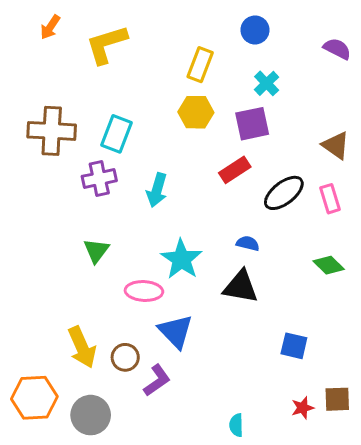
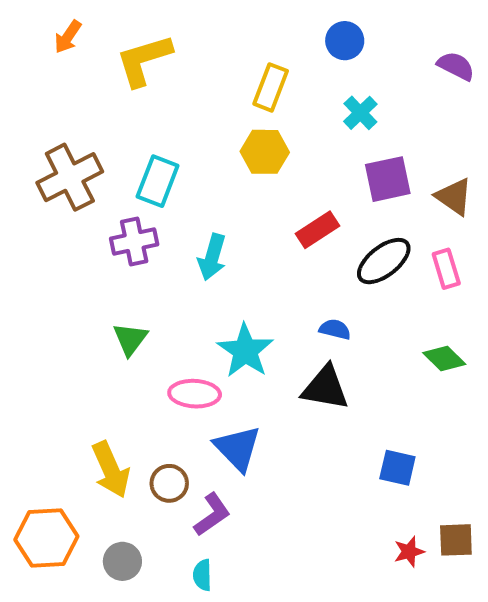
purple square: (252, 124) -> (388, 179), moved
brown cross: (52, 131) -> (70, 177), turned -30
gray circle: (91, 415) -> (122, 561), size x0.7
cyan semicircle: (236, 425) -> (202, 575), moved

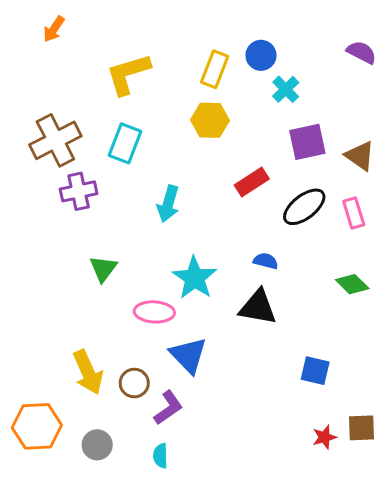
blue circle: (345, 41) -> (261, 55), moved
yellow L-shape: (144, 60) -> (128, 74), moved
purple cross: (134, 242) -> (79, 191), moved

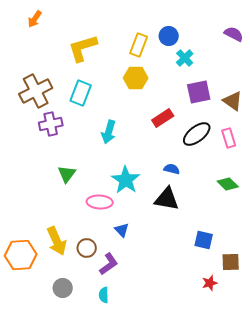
blue triangle: (188, 355) -> (122, 230), size x0.6
orange hexagon: (37, 426) -> (21, 255), moved
brown square: (361, 428) -> (231, 262), moved

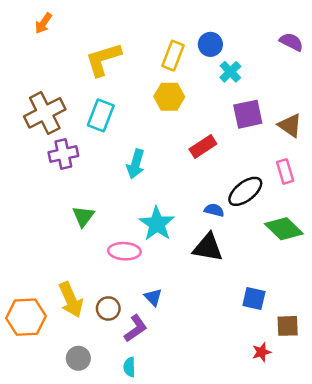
black ellipse: (197, 134) -> (245, 191), moved
green diamond: (228, 184) -> (284, 229), size x1.4
blue triangle: (122, 230) -> (153, 297), moved

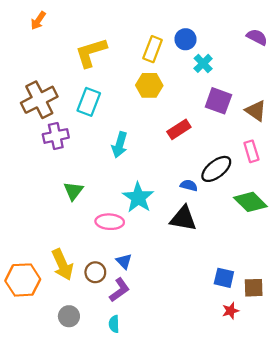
purple square: (248, 114) -> (218, 101), turned 32
blue triangle: (153, 297) -> (124, 261), moved
blue square: (254, 299) -> (224, 278), moved

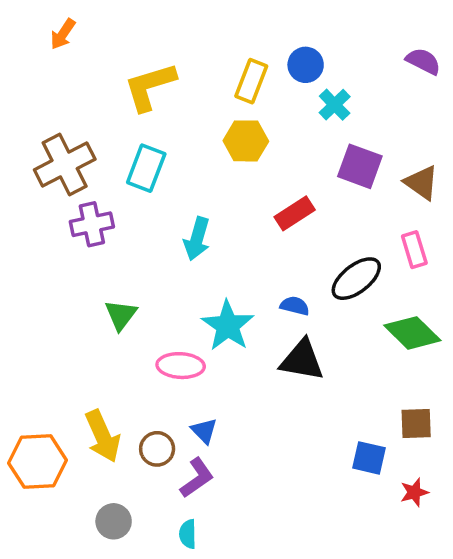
blue semicircle: (189, 185) -> (295, 306), moved
brown square: (254, 288) -> (416, 424), moved
red star: (231, 311) -> (414, 492), moved

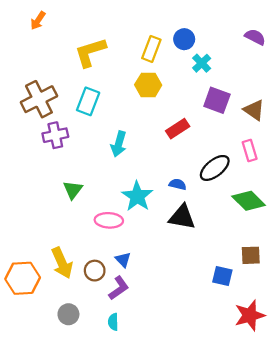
red star: (414, 492) -> (250, 315), moved, size x1.8

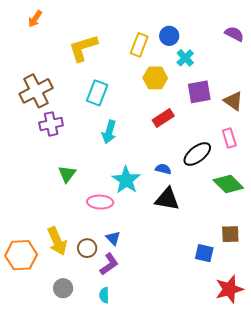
yellow hexagon: (148, 85) -> (155, 78), moved
purple square: (217, 100) -> (199, 92), turned -30
cyan rectangle: (88, 101) -> (97, 93), moved

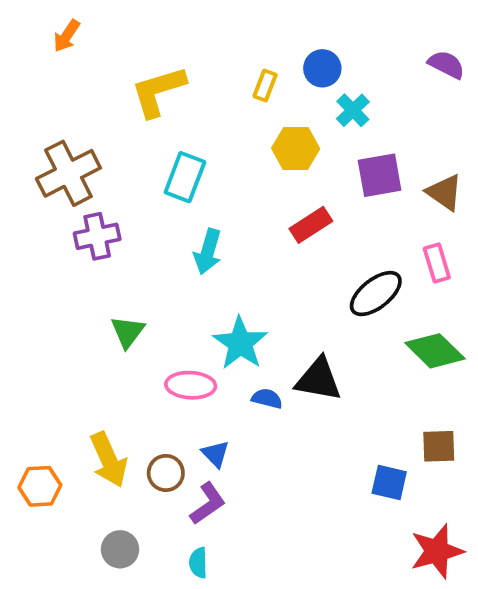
yellow rectangle: (139, 45) -> (265, 85), size x0.7
blue semicircle: (163, 169) -> (267, 399), moved
orange hexagon: (21, 255) -> (40, 486), size x0.7

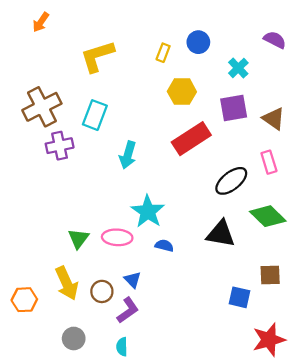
cyan cross: (353, 110) -> (238, 68), moved
cyan rectangle: (185, 177) -> (95, 115), moved
red rectangle: (311, 225) -> (191, 139), size x1.5
green triangle: (128, 332) -> (78, 239), moved
black triangle: (319, 379) -> (221, 234), moved

